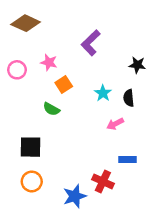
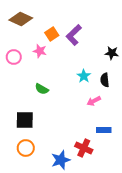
orange square: (64, 85) -> (52, 34), moved

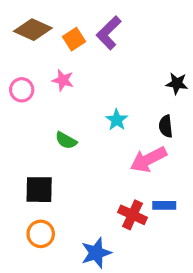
orange square: (52, 34) -> (74, 39), moved
purple L-shape: (74, 35) -> (109, 33), moved
cyan star: (84, 76) -> (117, 120), moved
pink arrow: (94, 101) -> (148, 159), size x1.6
red cross: (84, 148) -> (133, 215), moved

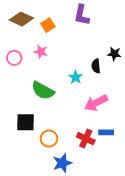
purple L-shape: (109, 33) -> (82, 15), moved, turned -35
black semicircle: (166, 126) -> (96, 66), moved
green semicircle: (66, 140) -> (43, 91), size x1.6
orange circle: (41, 234) -> (49, 139), moved

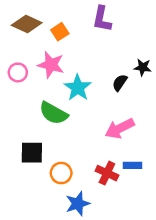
pink star: (41, 52) -> (51, 65), size x1.5
black semicircle: (96, 66) -> (120, 83), turned 40
cyan star: (76, 77) -> (78, 88), moved, size x1.5

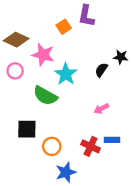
brown diamond: (27, 24) -> (16, 40), moved
orange square: (60, 32) -> (64, 27), moved
pink circle: (18, 72) -> (15, 71), moved
pink arrow: (120, 128) -> (101, 109), size x0.6

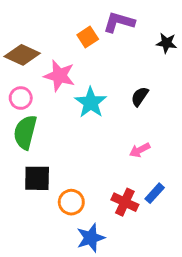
purple L-shape: (86, 16) -> (119, 22), turned 95
black star: (121, 57) -> (166, 43), moved
green semicircle: (45, 96) -> (25, 132), moved, turned 75
blue rectangle: (112, 140) -> (155, 193), turned -48

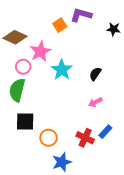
pink star: (59, 76) -> (40, 51), turned 30
black semicircle: (140, 97) -> (95, 74), moved
pink circle: (21, 98) -> (23, 67), moved

